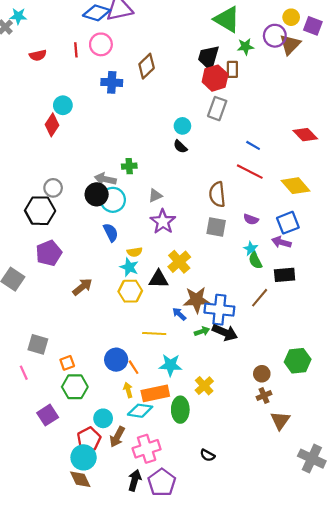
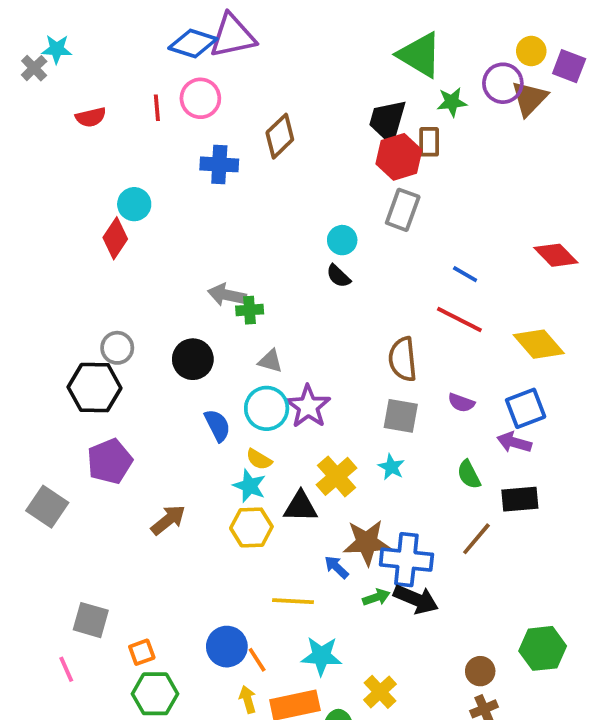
gray arrow: (105, 179) -> (227, 295), moved
gray triangle: (155, 195) -> (270, 361), moved, turned 40
cyan circle: (113, 200) -> (267, 408), moved
cyan star: (251, 249) -> (391, 467), moved
yellow semicircle: (135, 252) -> (259, 459), turned 40

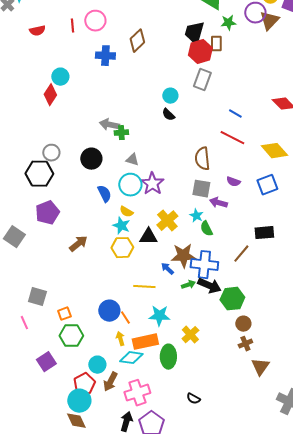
purple arrow: (514, 442) -> (218, 203), moved
green semicircle: (469, 475) -> (206, 229), moved
green hexagon: (543, 648) -> (232, 299), moved

